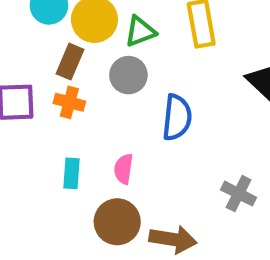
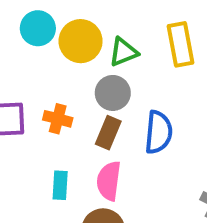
brown rectangle: (70, 62) -> (108, 133), moved
pink semicircle: (124, 169) -> (109, 181), size x1.4

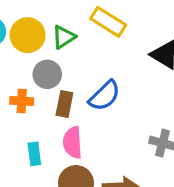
yellow rectangle: (181, 44) -> (108, 22), turned -36
gray circle: (113, 93) -> (47, 74), moved
blue semicircle: (158, 132) -> (105, 96), turned 52

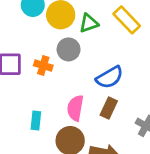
brown rectangle: (64, 104) -> (109, 108), moved
cyan rectangle: (34, 154) -> (36, 120), moved

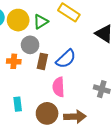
pink semicircle: (75, 108) -> (59, 87), moved
brown rectangle: (109, 108) -> (42, 61), moved

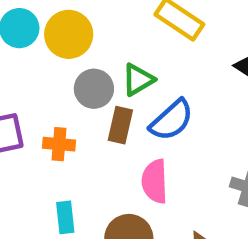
green triangle: (41, 22) -> (138, 80), moved
orange cross: (14, 61) -> (59, 144), moved

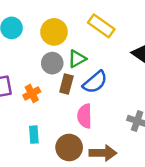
yellow circle: (69, 34) -> (54, 32), moved
orange cross: (59, 144) -> (32, 94), turned -35

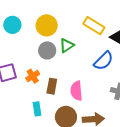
yellow rectangle: (101, 26) -> (94, 26), moved
blue semicircle: (95, 82) -> (103, 61), moved
brown rectangle: (66, 84) -> (52, 86), moved

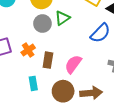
pink semicircle: (76, 91) -> (73, 64), turned 42

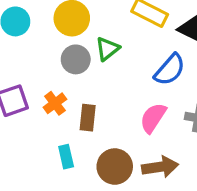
pink semicircle: (73, 64) -> (153, 118), moved

